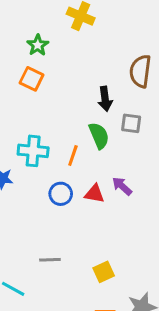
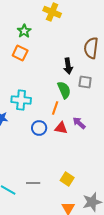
orange line: (73, 156) -> (55, 108), moved
gray line: (50, 260) -> (33, 183), moved
yellow square: (104, 272) -> (67, 179), turned -32

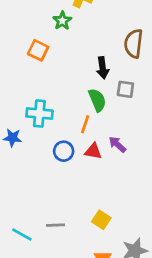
green star: (24, 31) -> (62, 21), moved

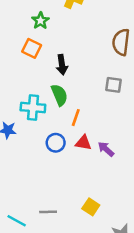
green star: (62, 21) -> (41, 21), moved
black arrow: (103, 68) -> (62, 65), moved
green semicircle: (97, 100) -> (59, 95), moved
purple arrow: (117, 144) -> (106, 149), moved

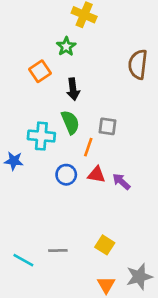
green star: (41, 21) -> (66, 46), moved
orange square: (32, 48) -> (40, 71), turned 30
gray square: (113, 85) -> (108, 126), moved

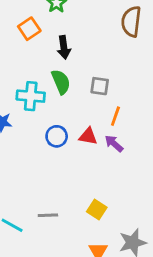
orange line: (88, 147) -> (115, 116), moved

